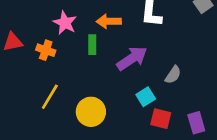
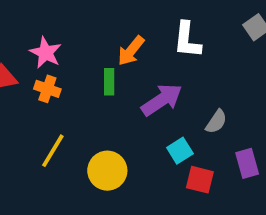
orange arrow: (109, 21) -> (131, 51), turned -50
pink star: (65, 23) -> (46, 53), moved
purple rectangle: (196, 123) -> (247, 163), moved

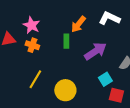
white L-shape: (187, 40) -> (109, 18), turned 110

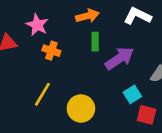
orange arrow: (78, 24) -> (87, 16), moved, turned -144
green rectangle: (66, 41) -> (95, 42), moved
orange cross: (32, 45) -> (51, 51), moved

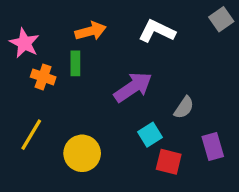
green rectangle: (95, 42) -> (75, 63), moved

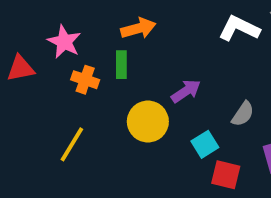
white L-shape: (157, 31) -> (239, 28), moved
purple arrow: (133, 87) -> (186, 91), size x0.7
yellow circle: (82, 153) -> (148, 122), moved

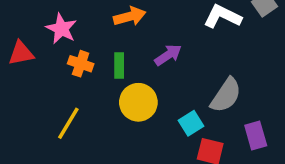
green rectangle: (121, 65) -> (119, 65), moved
purple arrow: (186, 91) -> (168, 55), moved
gray semicircle: (243, 114) -> (226, 95), size x1.5

